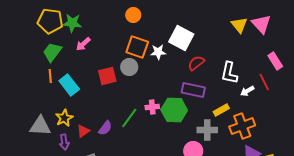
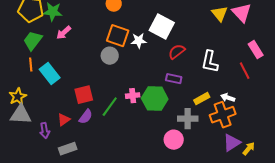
red square: (107, 76) -> (84, 95), moved
purple rectangle: (193, 90) -> (174, 79), size x0.7
white arrow: (247, 91) -> (228, 98), moved, turned 48
yellow star: (64, 118) -> (18, 97), moved

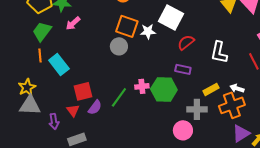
red square: (84, 95) -> (83, 91), moved
red triangle: (64, 120) -> (73, 110), turned -32

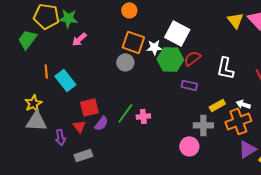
green trapezoid: (42, 31) -> (27, 39), moved
pink cross: (142, 86) -> (143, 116), moved
green hexagon: (164, 89) -> (170, 59), moved

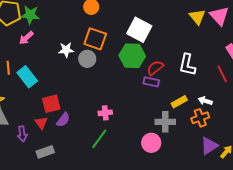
pink arrow: (79, 39) -> (26, 38), moved
white star: (154, 47) -> (66, 50), moved
red semicircle: (192, 58) -> (155, 68), moved
green line: (125, 113) -> (99, 139), moved
orange cross: (238, 121) -> (200, 118), size x0.7

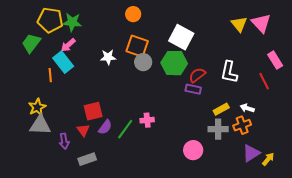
gray circle: (87, 59) -> (143, 62), moved
cyan rectangle: (27, 77) -> (63, 62), moved
gray cross: (165, 122) -> (218, 129), moved
green line: (99, 139) -> (125, 129), moved

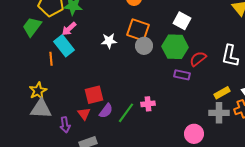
white square: (181, 37) -> (182, 21), size x0.7
purple rectangle: (193, 89) -> (182, 75), moved

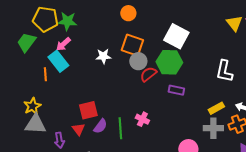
white square: (182, 21) -> (176, 36), size x1.4
red semicircle: (198, 59) -> (148, 74), moved
pink cross: (148, 104) -> (142, 119), turned 32
green line: (126, 113) -> (120, 128), turned -40

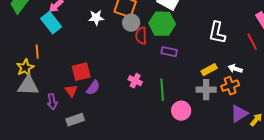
orange line: (45, 74) -> (37, 52), moved
red semicircle: (148, 74) -> (141, 36), turned -54
green line: (120, 128) -> (162, 90), moved

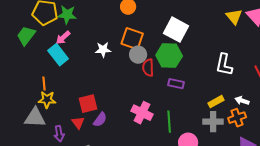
yellow star: (25, 68) -> (47, 100), moved, turned 30
pink cross: (135, 81) -> (142, 113), size x1.5

